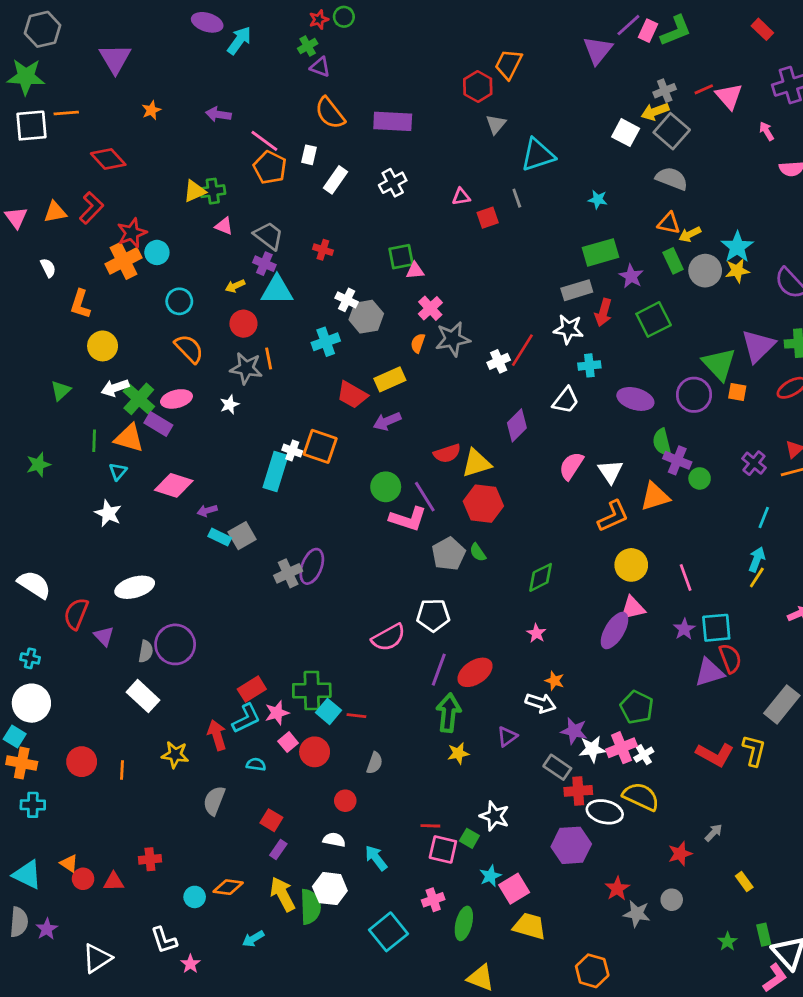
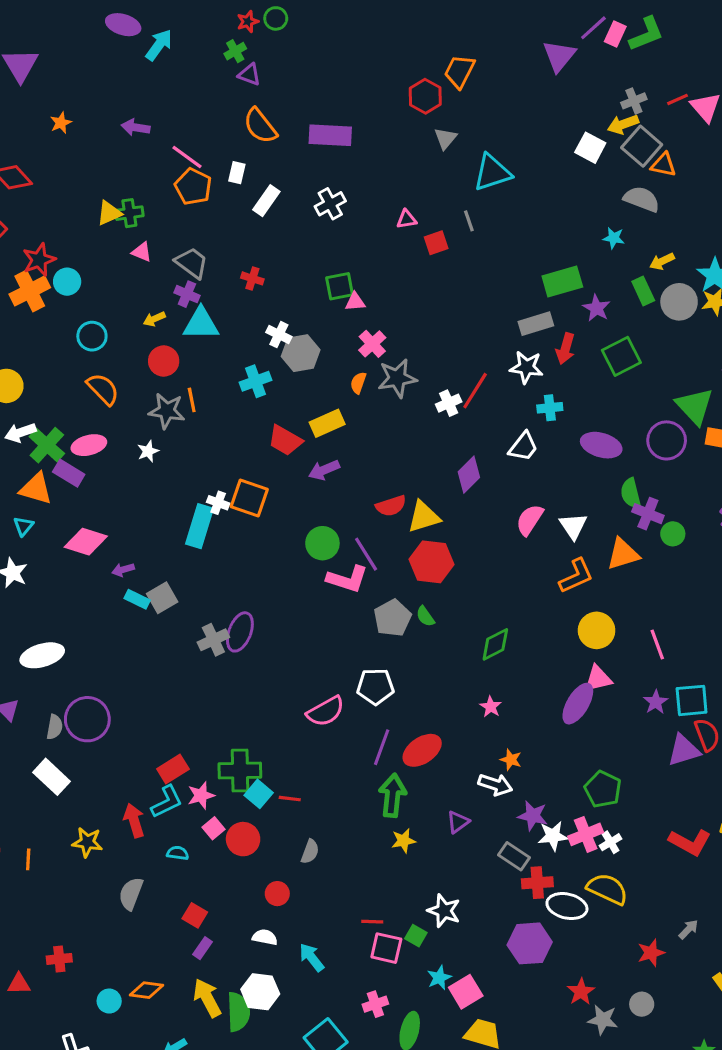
cyan star: (598, 199) -> (614, 238), moved
orange triangle: (669, 223) -> (663, 165), moved

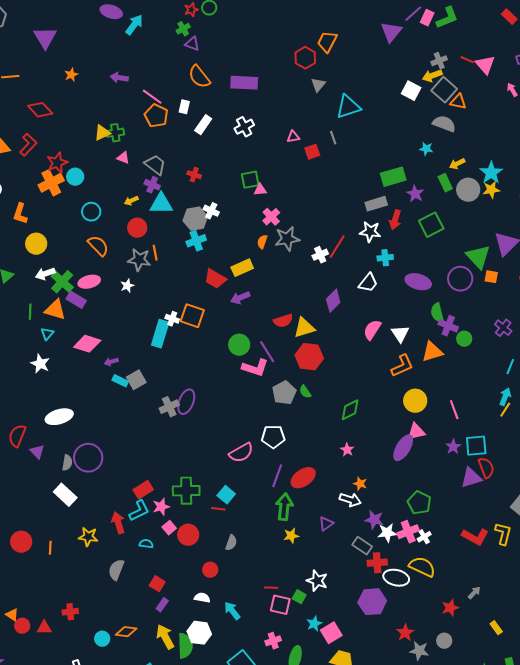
red line: (678, 99) -> (467, 60), turned 48
gray hexagon: (301, 353) -> (195, 219), moved
cyan square: (259, 794) -> (226, 495), moved

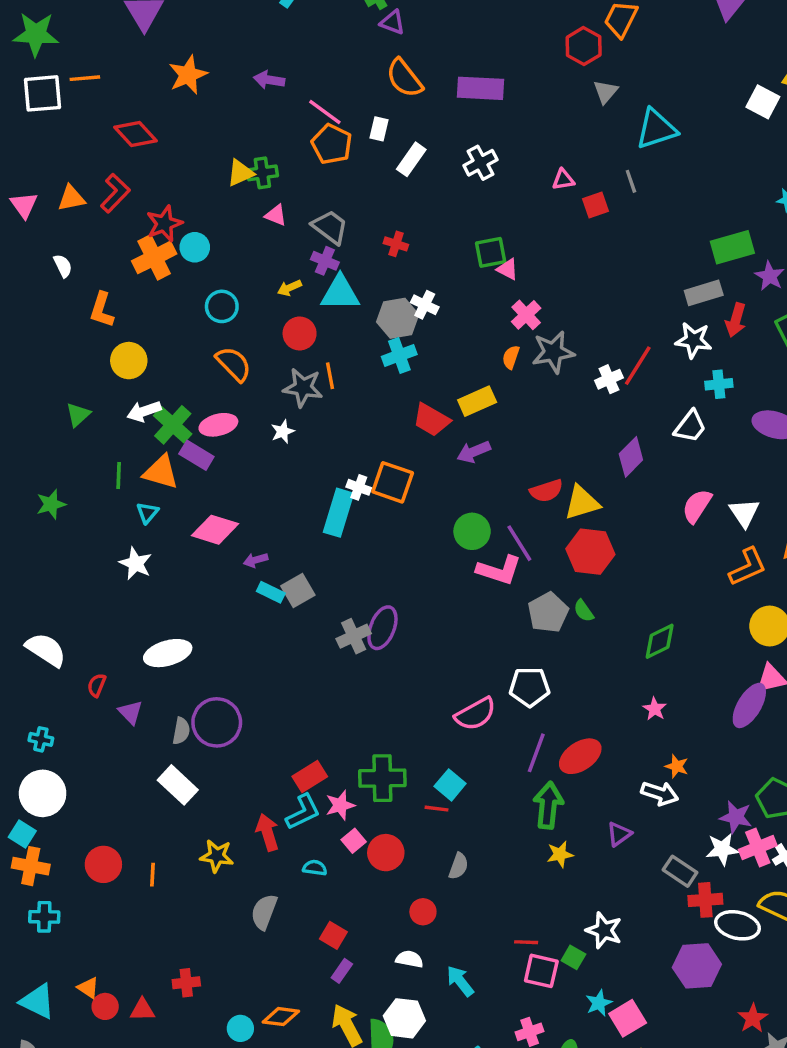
orange star: (71, 75) -> (188, 75), size x1.6
pink triangle: (260, 190) -> (508, 269), turned 32
red semicircle: (17, 436) -> (97, 685), size x0.6
purple star: (374, 520) -> (736, 817), moved

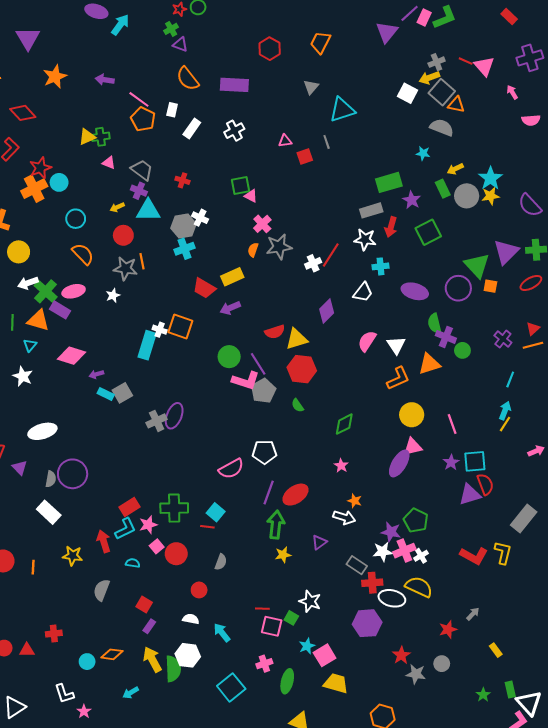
red hexagon: (584, 46) -> (270, 49), moved
gray pentagon: (548, 612) -> (263, 391), moved

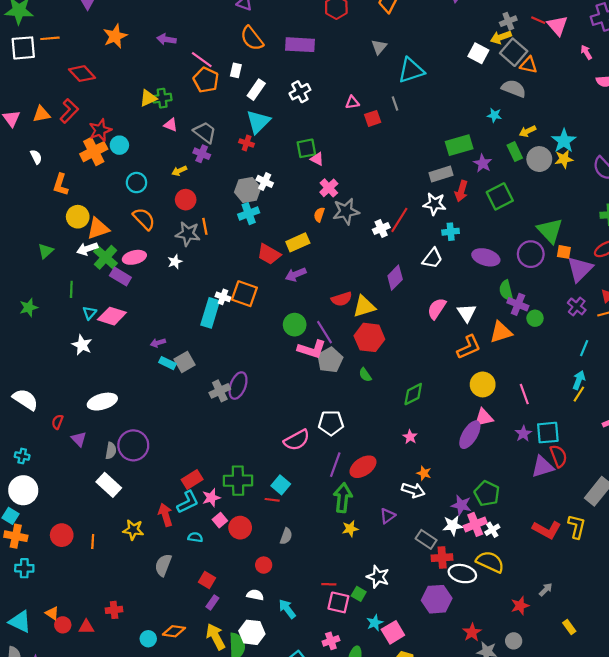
cyan triangle: (148, 210) -> (258, 122), moved, turned -45
purple triangle: (506, 252) -> (580, 269), moved
orange triangle: (38, 320) -> (98, 228), moved, turned -35
pink diamond: (71, 356) -> (112, 316), moved

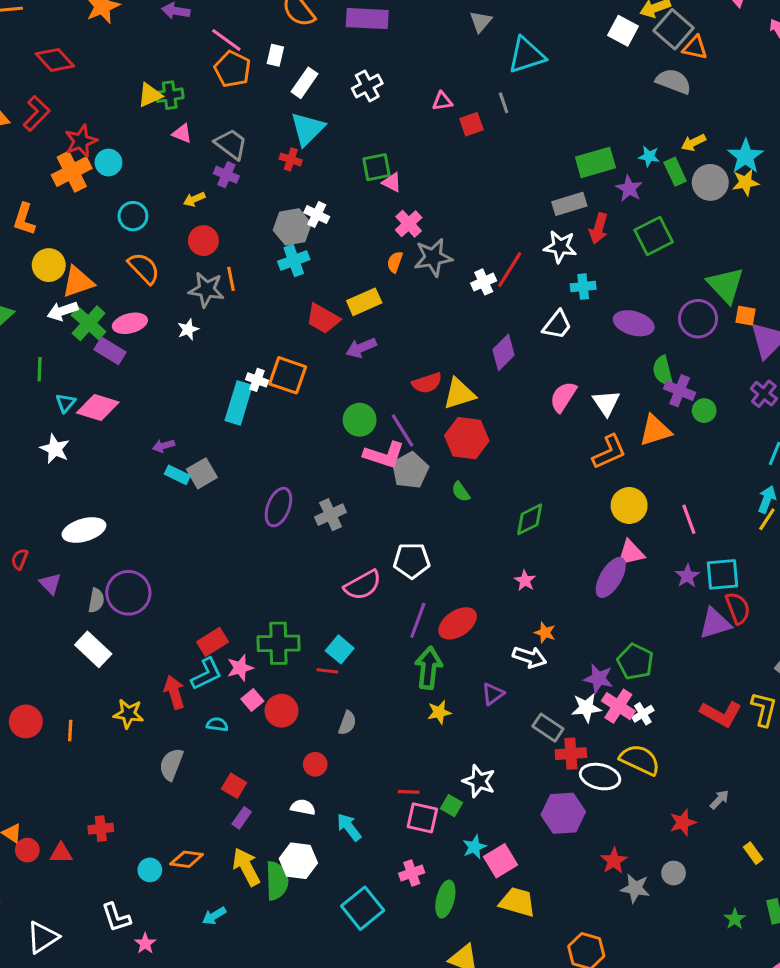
cyan star: (494, 115) -> (649, 156), moved
gray cross: (220, 391) -> (331, 515), moved
pink cross: (475, 524) -> (618, 706), turned -35

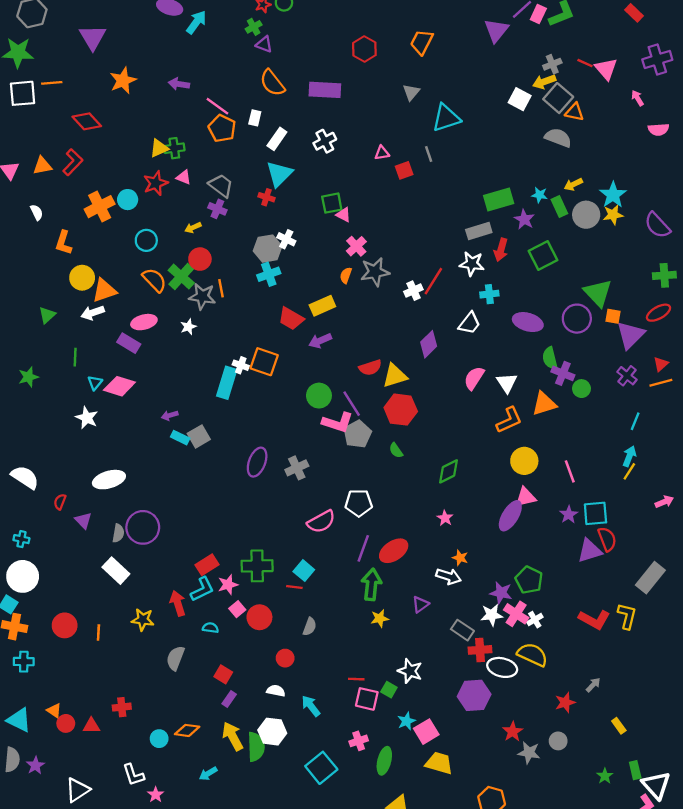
red star: (81, 141) -> (156, 183), moved
green cross: (89, 323) -> (181, 277), moved

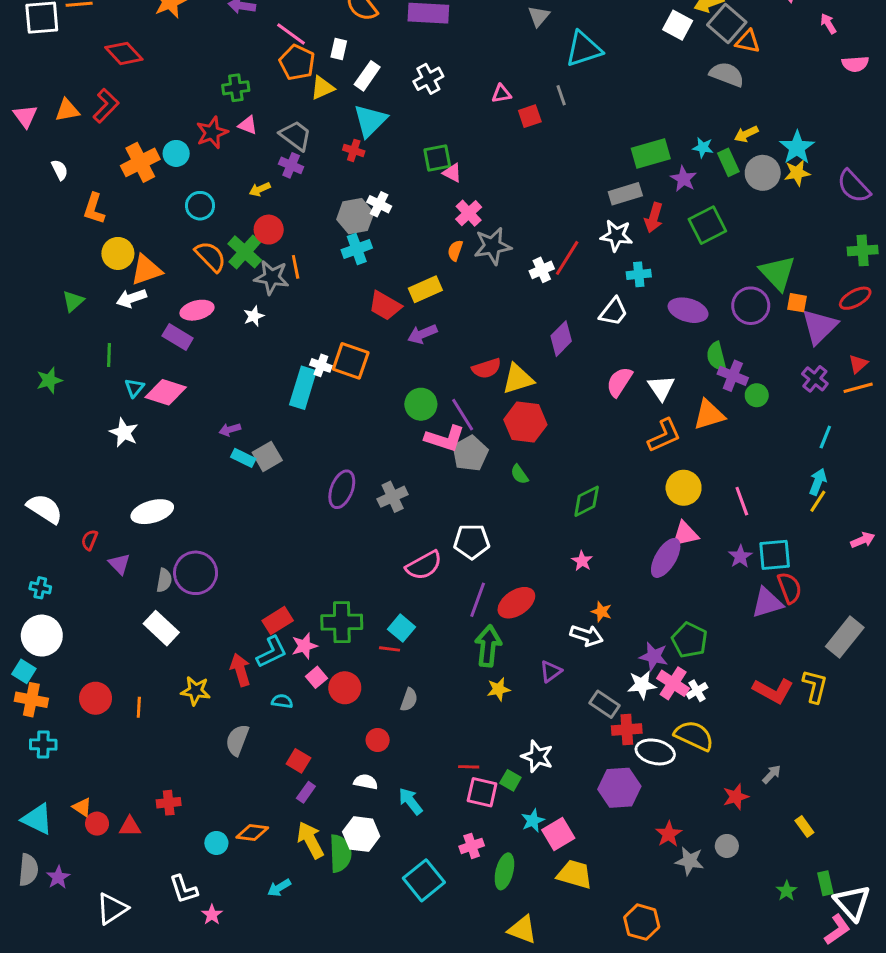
yellow triangle: (159, 148) -> (322, 88), moved

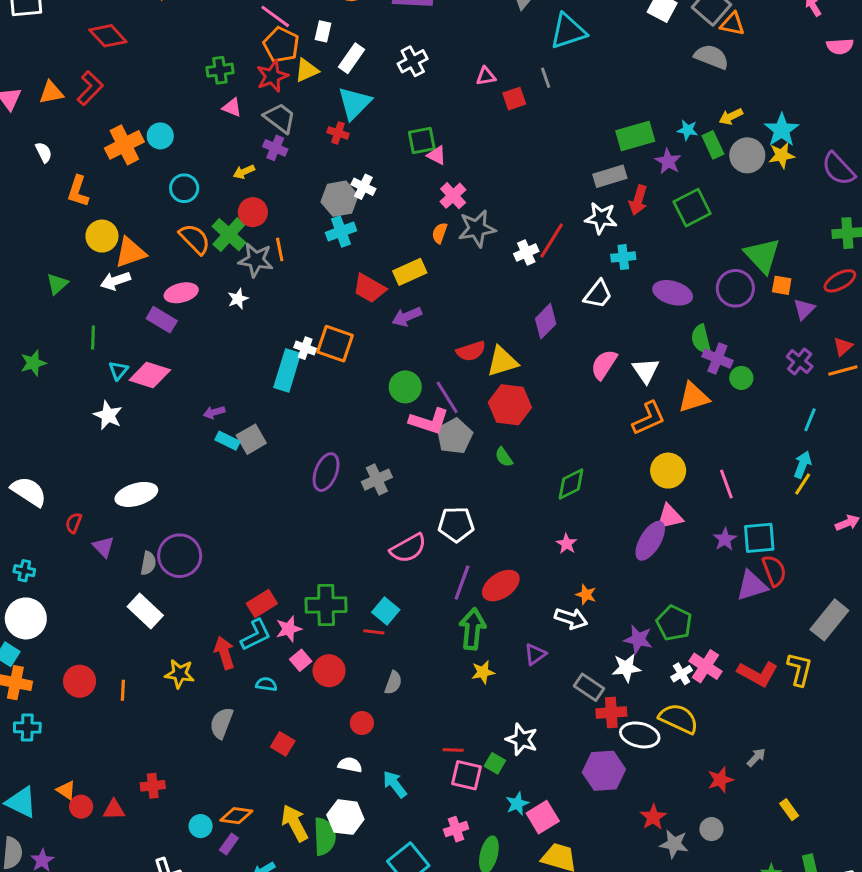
red star: (212, 133) -> (272, 76), moved
purple triangle: (819, 327) -> (804, 309), size x0.6
pink cross: (673, 683) -> (705, 666), moved
purple rectangle: (306, 792) -> (229, 844), moved

